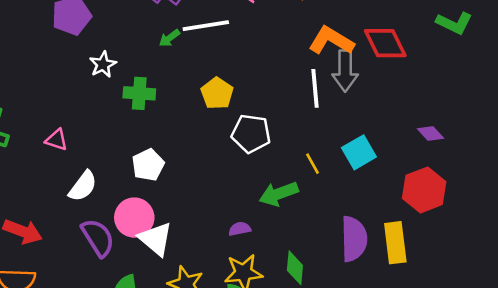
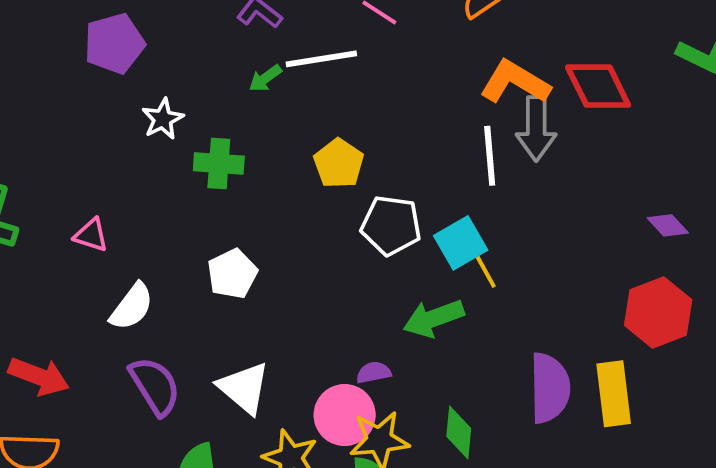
cyan square: (359, 152) -> (461, 243), moved
pink circle: (134, 218) -> (345, 415), moved

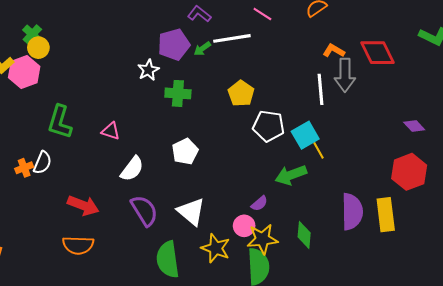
purple pentagon: (114, 43) -> (174, 45), moved
orange L-shape: (515, 82) -> (334, 51), size x0.6
purple semicircle: (374, 372) -> (259, 203), turned 150
pink circle: (345, 415) -> (244, 226), size x0.7

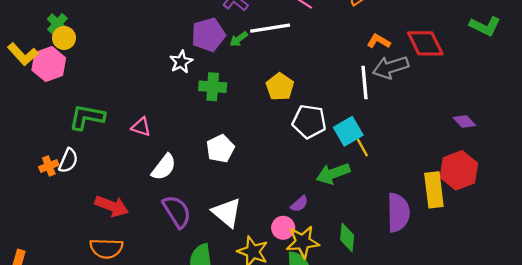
gray arrow: (345, 75) -> (391, 67), turned 72
green L-shape: (60, 122) -> (87, 117), turned 84
yellow rectangle: (386, 215) -> (434, 190), moved

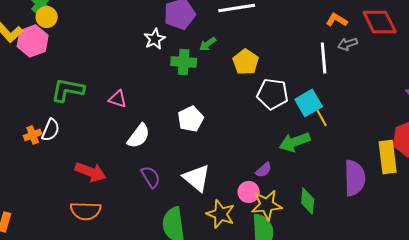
green arrow: (239, 39) -> (208, 44), moved
gray arrow: (391, 67) -> (348, 44), size x0.6
purple semicircle: (177, 212) -> (151, 177), size x0.7

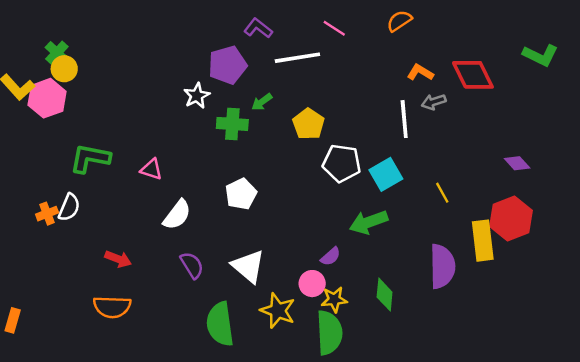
yellow line: (322, 118) -> (442, 193), moved
red arrow: (91, 172) -> (118, 259), size x0.7
yellow star: (267, 205) -> (334, 299), size x0.7

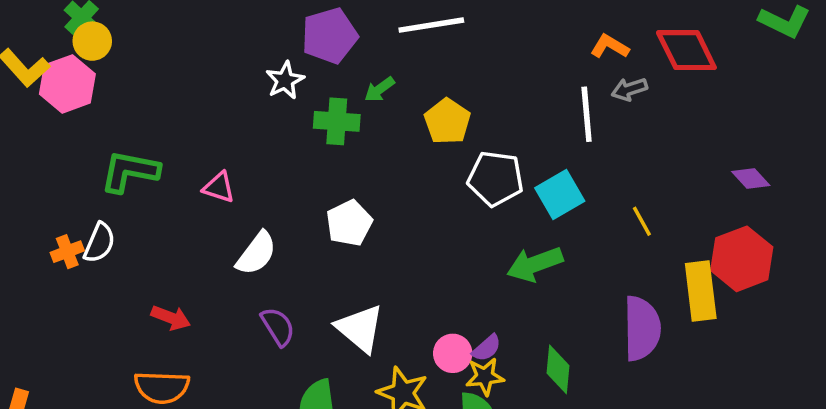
purple semicircle: (331, 257) -> (487, 348), moved

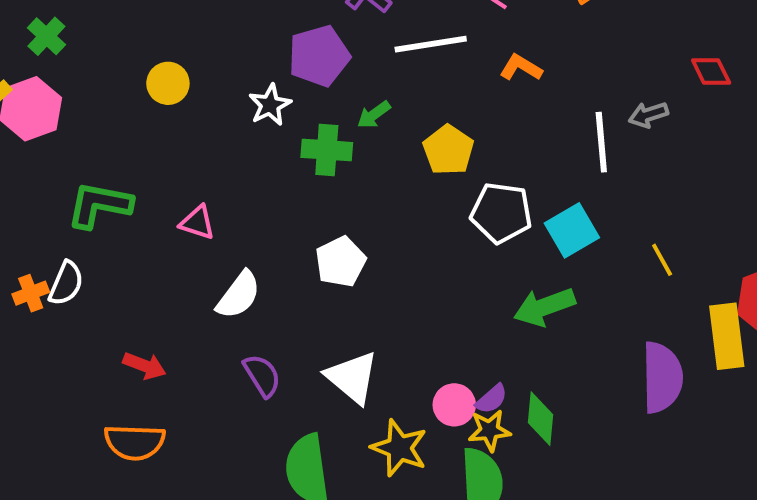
yellow circle: (92, 41) -> (168, 83), moved
orange L-shape: (610, 46) -> (521, 68), moved
red diamond: (686, 50) -> (711, 72), size x0.6
green diamond: (558, 369) -> (541, 419), moved

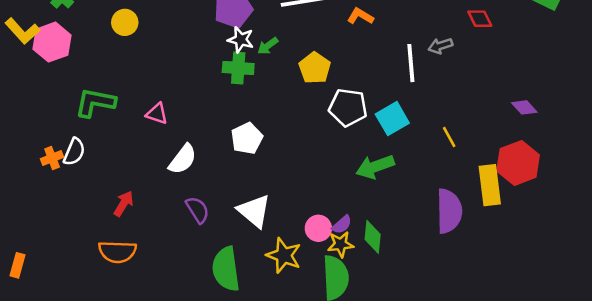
yellow circle: (168, 83) -> (125, 22), moved
white star: (270, 105) -> (241, 40), moved, turned -30
red arrow: (144, 366) -> (124, 204), turned -80

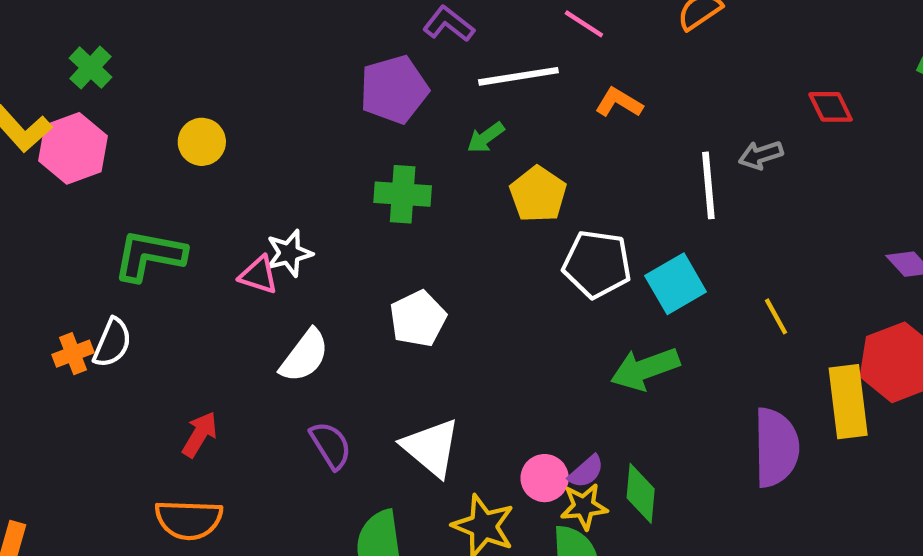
yellow circle: (125, 22) -> (202, 142), moved
white star: (241, 40) -> (289, 253), moved, turned -30
green arrow: (268, 46) -> (486, 137), moved

